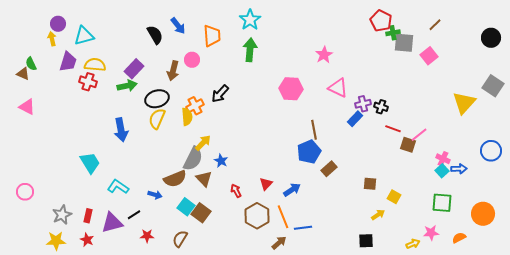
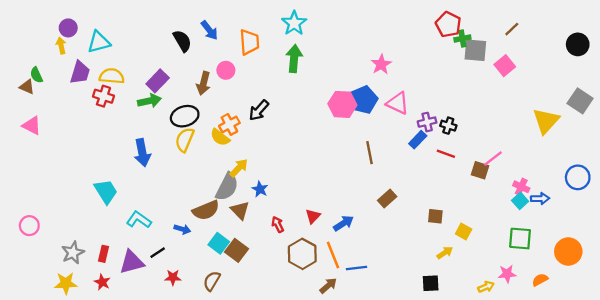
yellow semicircle: (187, 117) -> (220, 137), turned 132
red line: (393, 129) -> (446, 154), moved
blue pentagon: (309, 152) -> (364, 100), moved

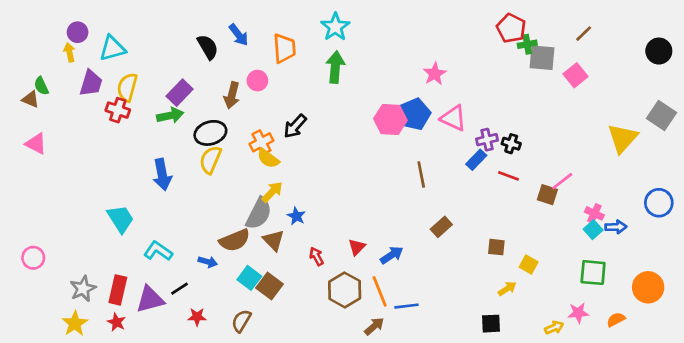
yellow semicircle: (112, 76) -> (127, 87), turned -80
yellow semicircle: (220, 137) -> (268, 158), moved
red rectangle: (103, 254) -> (118, 290), size x1.5
yellow star: (66, 283) -> (75, 324), turned -30

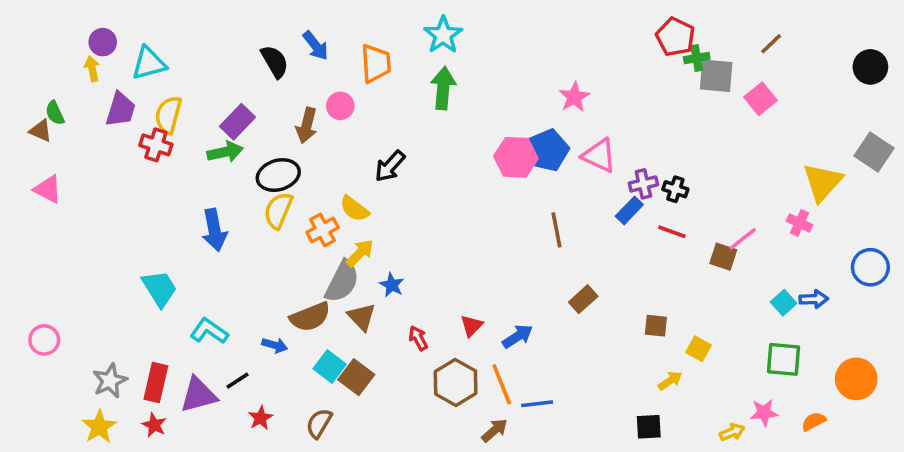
orange cross: (261, 142) -> (323, 230), moved
pink cross: (594, 213) -> (799, 223), moved
red star: (197, 317) -> (261, 418), turned -30

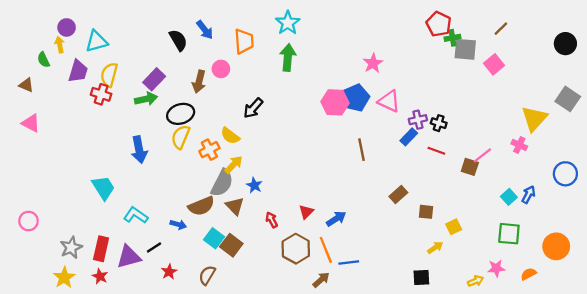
green semicircle: (55, 113) -> (43, 60), moved
brown rectangle: (583, 299) -> (398, 195), moved
blue arrow: (814, 299) -> (529, 195), turned -60
yellow square: (698, 349) -> (454, 227), turned 35

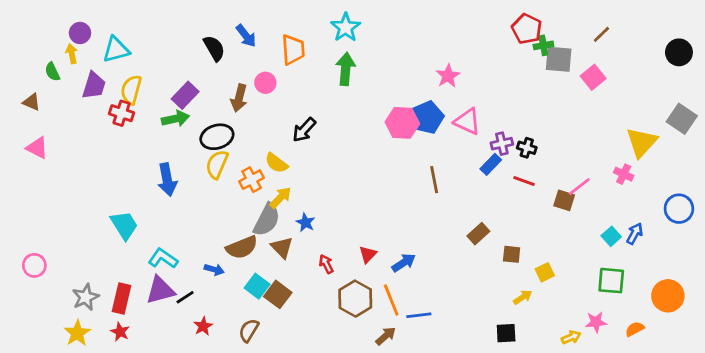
purple triangle: (129, 257) -> (160, 290), moved

